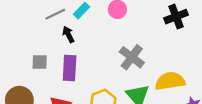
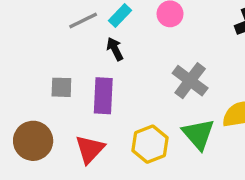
black arrow: (68, 34) -> (115, 49), moved

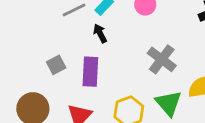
gray square: (61, 87) -> (56, 65), turned -30

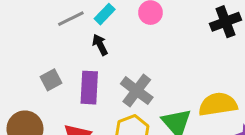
gray cross: (162, 59) -> (137, 91), moved

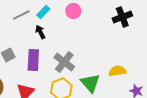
yellow semicircle: (218, 104) -> (117, 71), size x0.7

